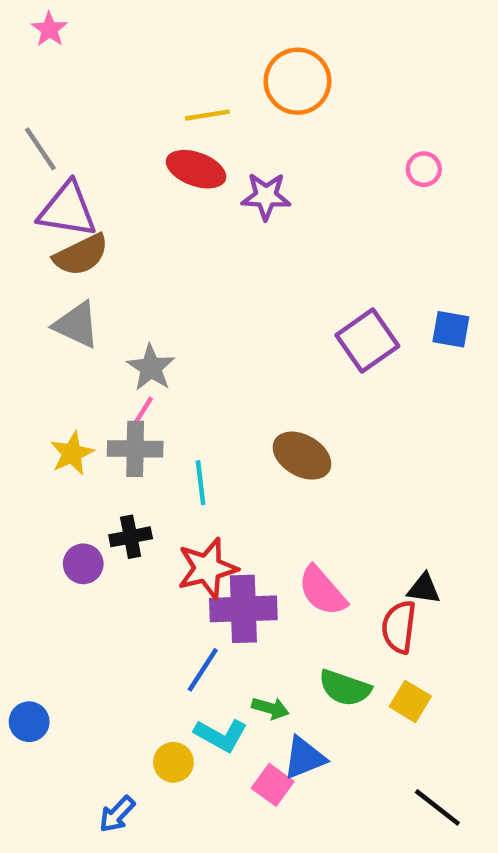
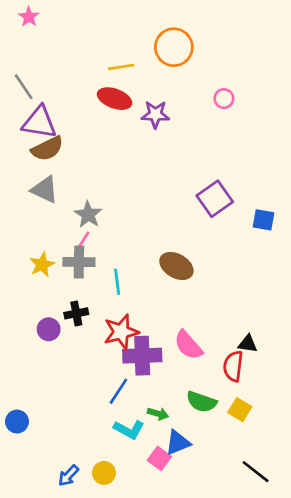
pink circle: (424, 169) -> (224, 99), moved
blue square: (451, 329) -> (263, 220), moved
yellow circle: (173, 762) -> (104, 473), moved

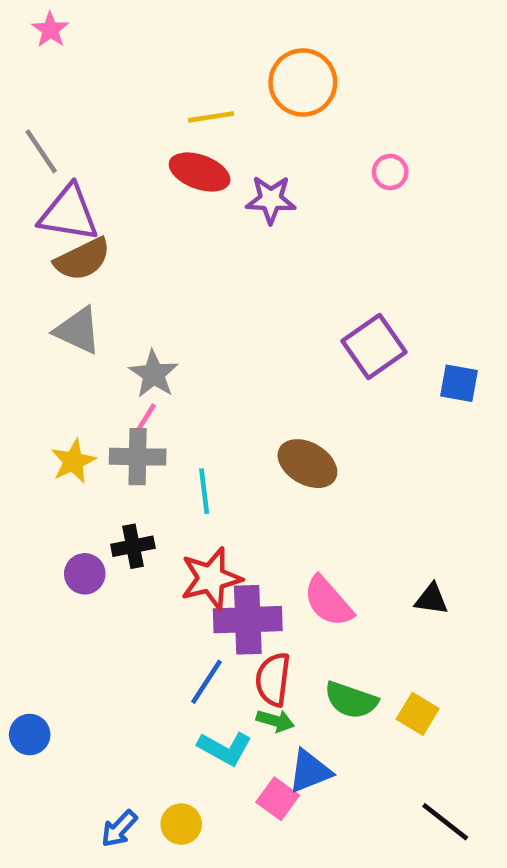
red semicircle: (233, 366) -> (273, 679), moved

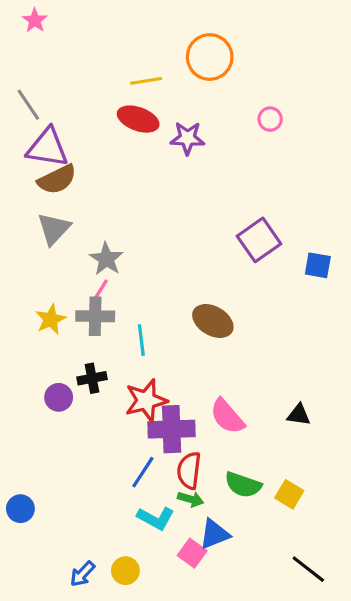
gray triangle: (78, 330) -> (54, 229), turned 48

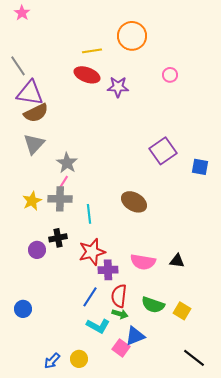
black triangle: (299, 415) -> (177, 261), moved
pink semicircle: (227, 416) -> (143, 262), turned -40
purple cross: (172, 429) -> (108, 270), size x0.7
blue circle: (20, 509) -> (23, 309), moved

